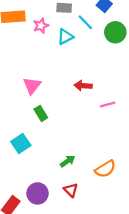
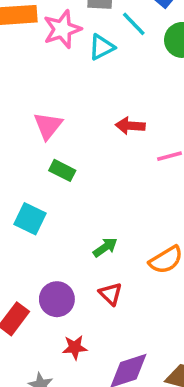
pink star: (41, 26) -> (62, 29), size x1.5
green rectangle: (41, 113) -> (62, 170), turned -32
cyan square: (21, 143) -> (30, 219), turned -30

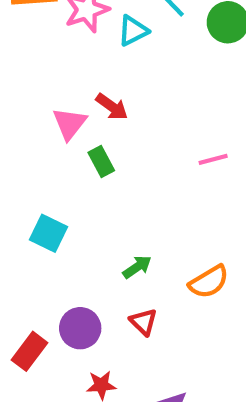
red arrow: (130, 126) -> (112, 107), moved, turned -148
green rectangle: (62, 170) -> (101, 161), moved, turned 35

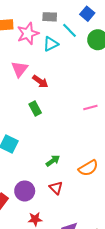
pink triangle: (70, 124) -> (19, 69), moved

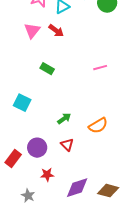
red arrow: (40, 81) -> (56, 31), moved
green rectangle: (35, 109) -> (47, 69), turned -32

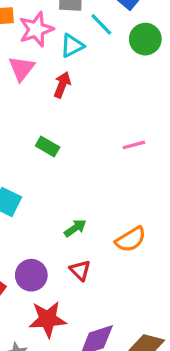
pink triangle: (32, 31) -> (22, 68), moved
red arrow: (56, 31) -> (62, 85), turned -105
red star: (47, 175) -> (48, 319), size x1.6

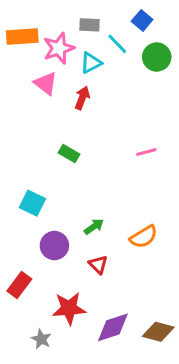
pink triangle: (22, 68) -> (46, 83), turned -30
purple circle: (31, 275) -> (54, 246), moved

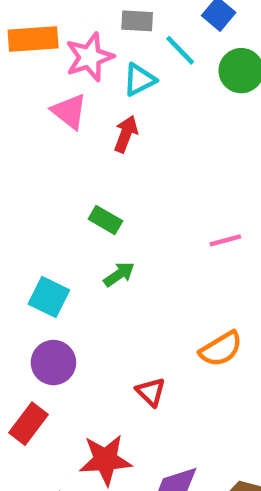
pink line: (146, 152) -> (225, 240), moved
green arrow: (94, 227) -> (119, 274), moved
purple circle: (54, 246) -> (53, 363), moved

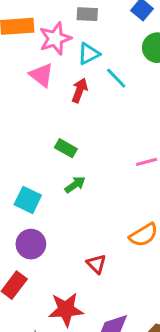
cyan line: (180, 50) -> (116, 78), moved

